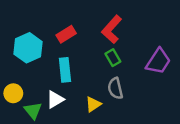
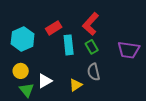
purple trapezoid: (158, 61) -> (129, 50), turned 65
cyan rectangle: (65, 70) -> (69, 45), moved
yellow circle: (13, 93) -> (21, 71), moved

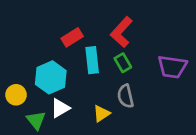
cyan hexagon: (23, 39) -> (51, 77), moved
yellow circle: (21, 71) -> (16, 95), moved

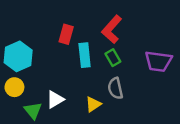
red rectangle: (72, 37) -> (66, 34), turned -42
cyan hexagon: (51, 77) -> (18, 56), moved

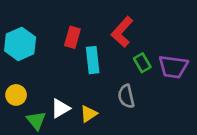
cyan hexagon: (18, 56) -> (20, 44), moved
green rectangle: (113, 58) -> (142, 63), moved
yellow triangle: (93, 104) -> (89, 114), moved

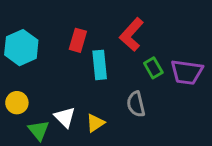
white triangle: (60, 108) -> (65, 117), turned -45

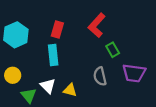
cyan rectangle: (100, 65) -> (53, 55), moved
purple trapezoid: (187, 72) -> (134, 73), moved
yellow triangle: (95, 123) -> (70, 90), turned 48

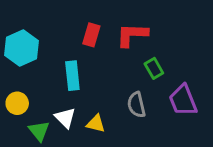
red L-shape: (97, 25) -> (132, 35), turned 50
red rectangle: (57, 30) -> (91, 35), moved
purple trapezoid: (134, 73) -> (183, 100), turned 60

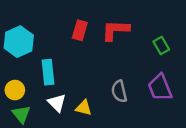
green rectangle: (154, 68) -> (161, 45), moved
cyan rectangle: (72, 76) -> (48, 72), moved
green triangle: (39, 131) -> (21, 114), moved

